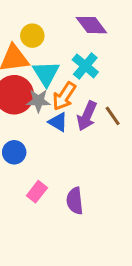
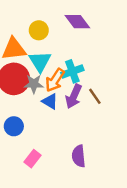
yellow circle: (32, 36) -> (39, 30), moved
cyan cross: (85, 66) -> (72, 71), moved, turned 30
purple semicircle: (75, 201) -> (79, 156), moved

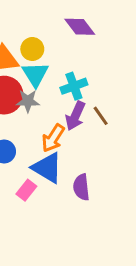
yellow circle: (39, 30) -> (32, 49), moved
orange arrow: (55, 80) -> (53, 138), moved
blue triangle: (50, 101) -> (47, 168), moved, size x1.6

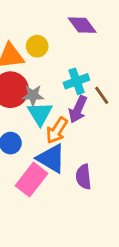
cyan triangle: (35, 74) -> (40, 114), moved
brown line: (101, 116) -> (102, 95), moved
pink rectangle: (26, 190) -> (32, 180), size x1.6

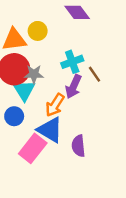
cyan triangle: (40, 114) -> (24, 90), moved

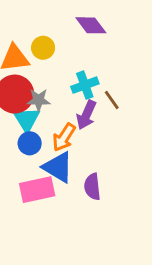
blue circle: (14, 116) -> (30, 143), moved
pink rectangle: (33, 148) -> (37, 190), turned 40

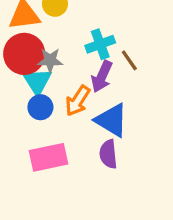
blue triangle: (58, 167) -> (112, 120), moved

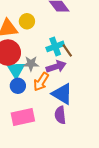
gray star: (50, 60) -> (31, 64), moved
brown line: (129, 60) -> (67, 51), moved
purple arrow: (102, 77) -> (56, 67), turned -132

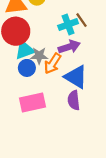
brown line: (67, 51) -> (81, 20), moved
gray star: (31, 64) -> (39, 56), moved
cyan triangle: (16, 70) -> (25, 50), turned 42

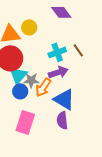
brown line: (81, 20) -> (78, 50), moved
cyan triangle: (25, 50) -> (18, 75), turned -30
pink rectangle: (32, 102) -> (25, 122), turned -60

